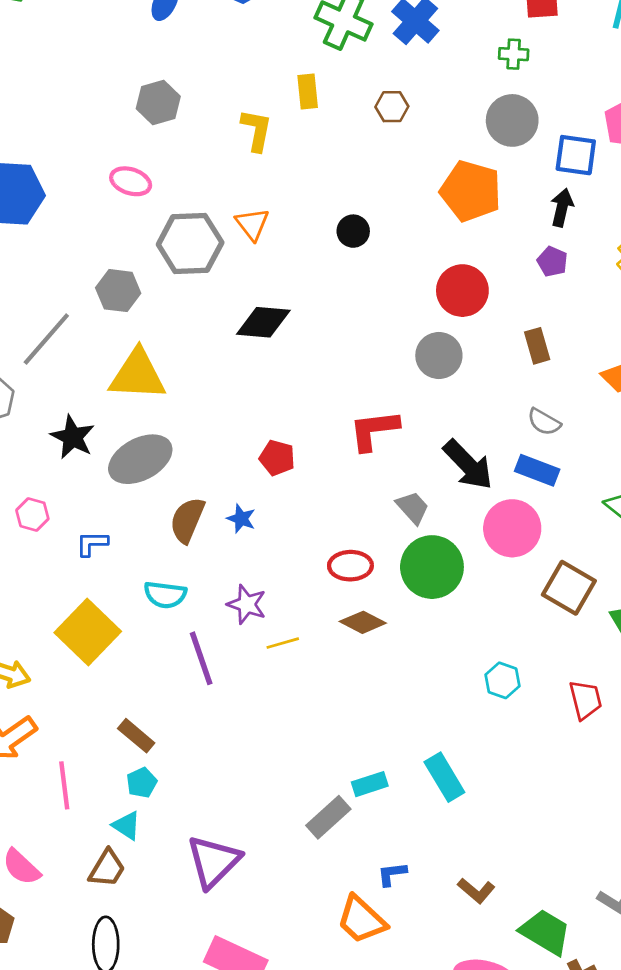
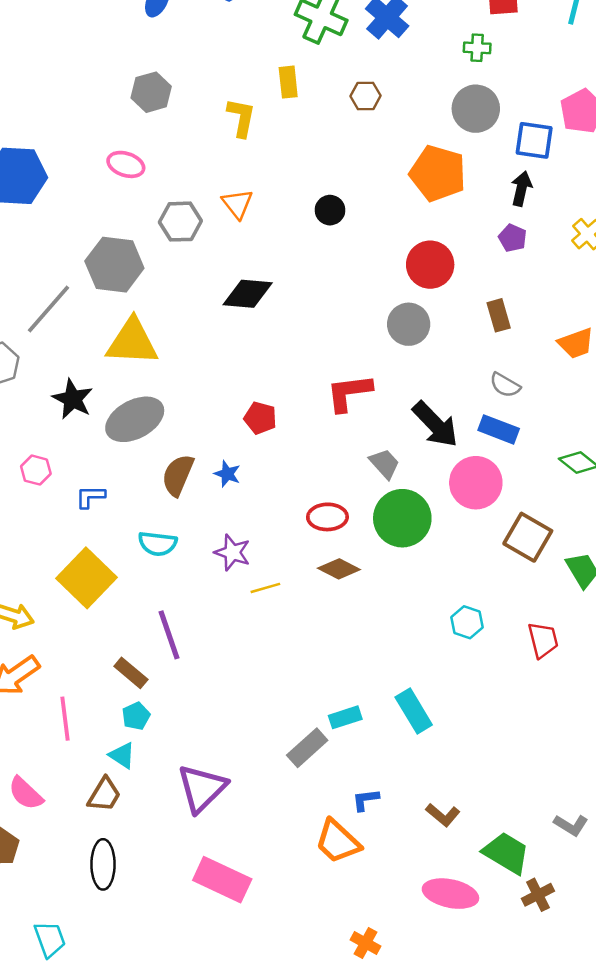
gray hexagon: (190, 244) -> (180, 222), size x0.7
gray hexagon: (118, 291) -> (114, 265), size x1.4
purple line: (201, 658) -> (169, 635), moved

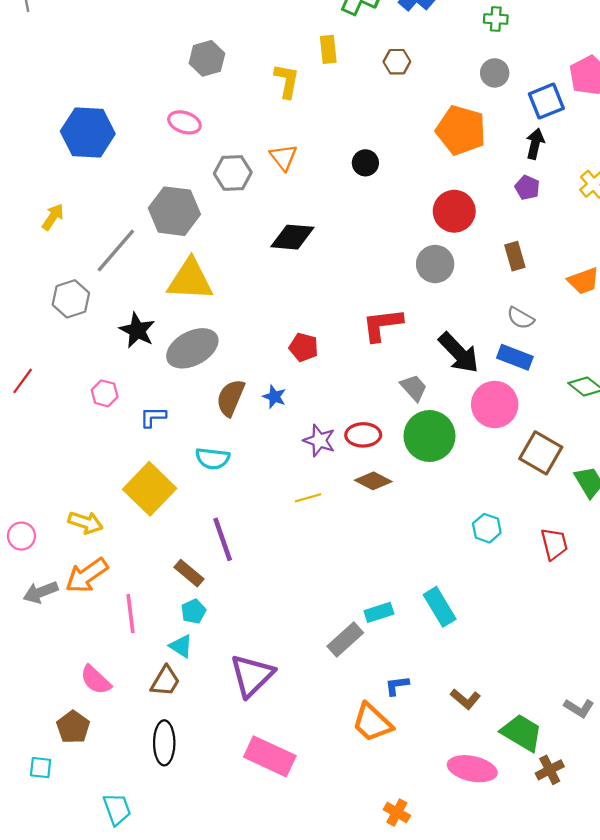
gray circle: (476, 109) -> (495, 73), size x0.7
blue square: (534, 140) -> (546, 101), turned -30
purple star: (232, 552) -> (319, 440), moved

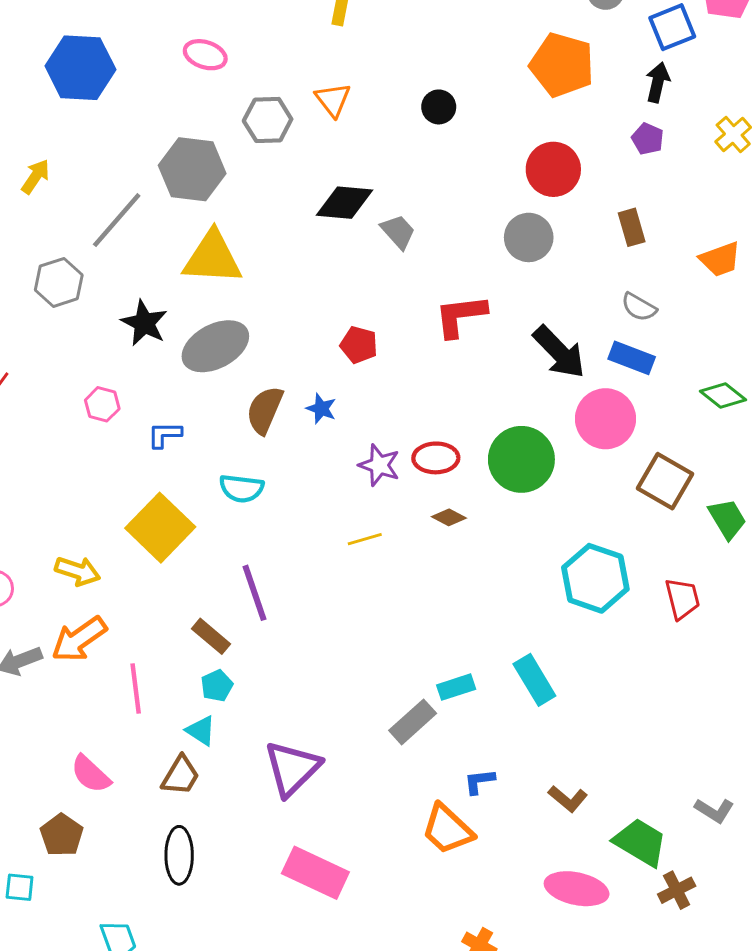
gray trapezoid: (414, 388) -> (398, 232), moved
brown diamond: (373, 481) -> (449, 517), size x0.7
cyan hexagon: (487, 528) -> (595, 578), size x1.8

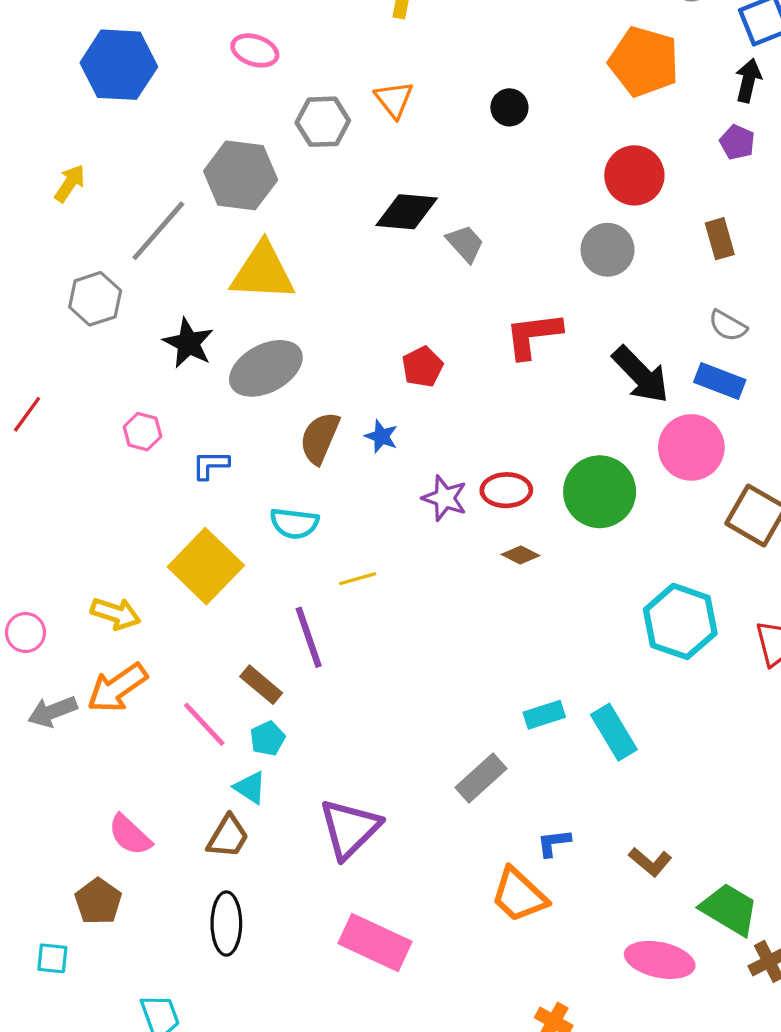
red pentagon: (359, 345) -> (422, 367), turned 30
yellow line: (365, 539) -> (358, 579), moved
cyan rectangle: (456, 687) -> (544, 715), moved
pink line: (136, 689) -> (204, 724), moved, turned -36

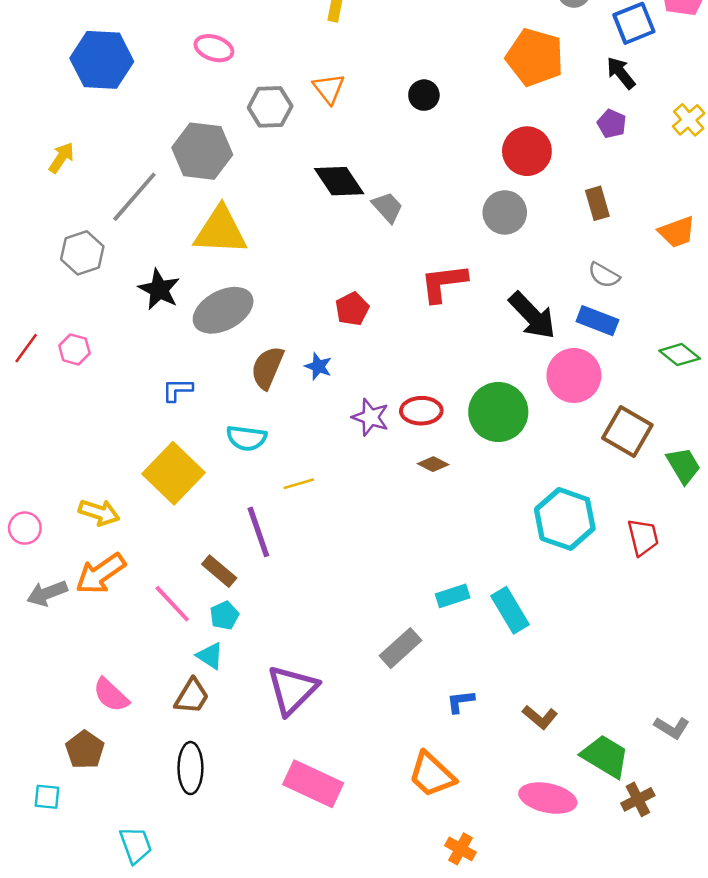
black arrow: (748, 81) -> (621, 73), turned -52
black diamond: (407, 212) -> (339, 181), turned 51
pink hexagon: (143, 432) -> (74, 349), moved
orange trapezoid: (519, 895) -> (432, 775), moved

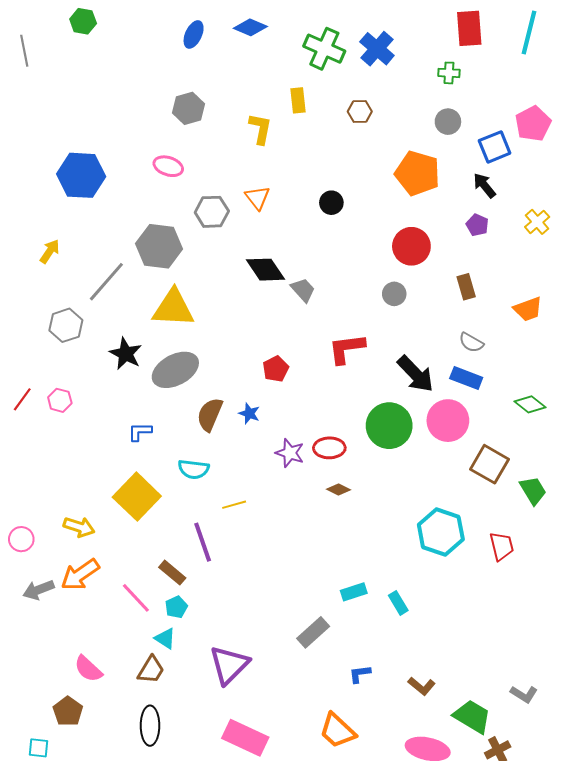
gray circle: (505, 212) -> (394, 294), size x0.7
green circle: (498, 412) -> (389, 426), moved
cyan rectangle: (510, 610) -> (398, 603), size x0.7

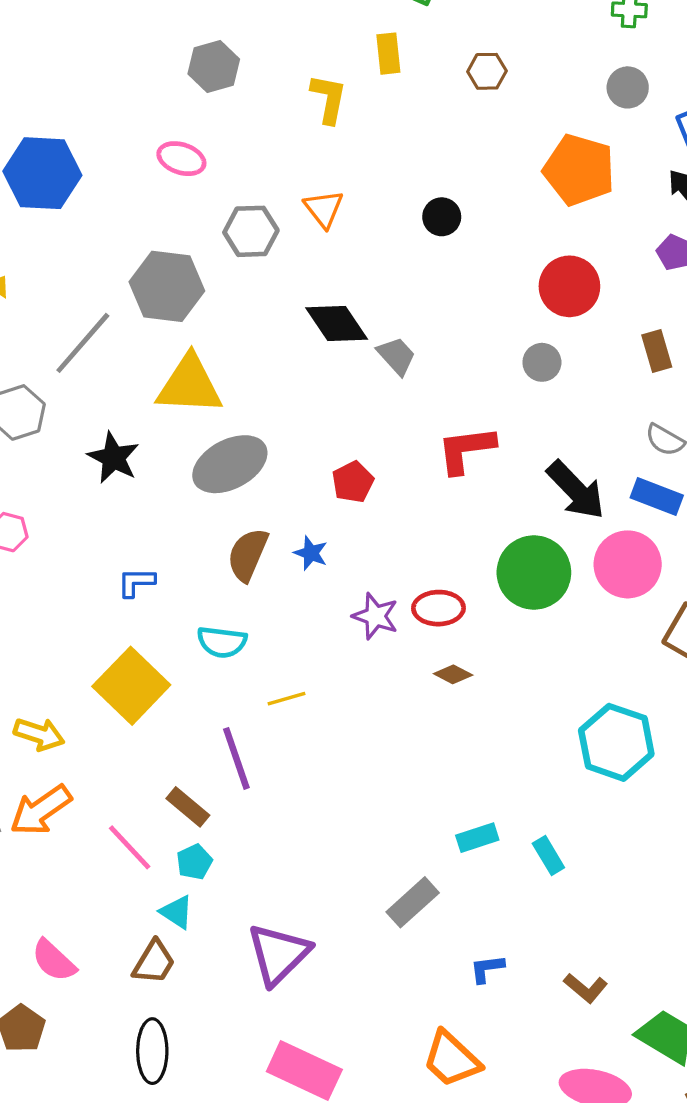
gray ellipse: (175, 370) -> (230, 464), moved

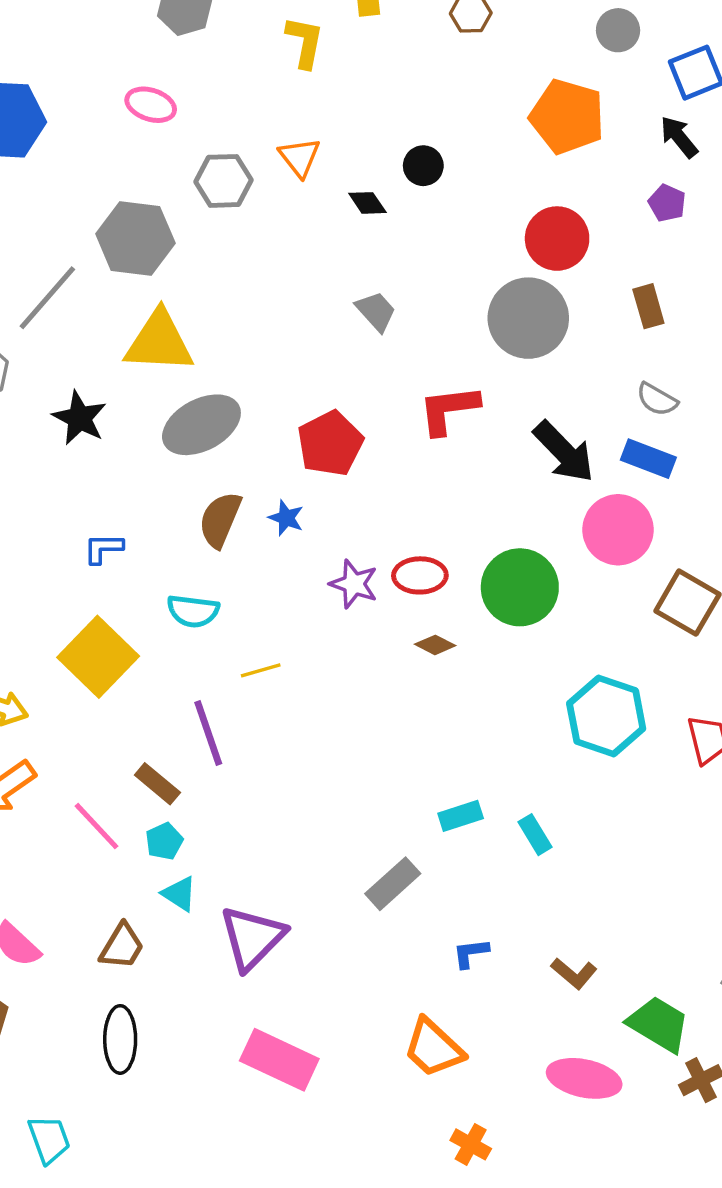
black diamond: (337, 324) -> (367, 203), moved, size x0.6
gray circle: (542, 362) -> (528, 318), size x2.0
red pentagon: (353, 482) -> (330, 443), size x1.5
green circle: (534, 573) -> (520, 587), moved
cyan triangle: (177, 912) -> (179, 894), moved

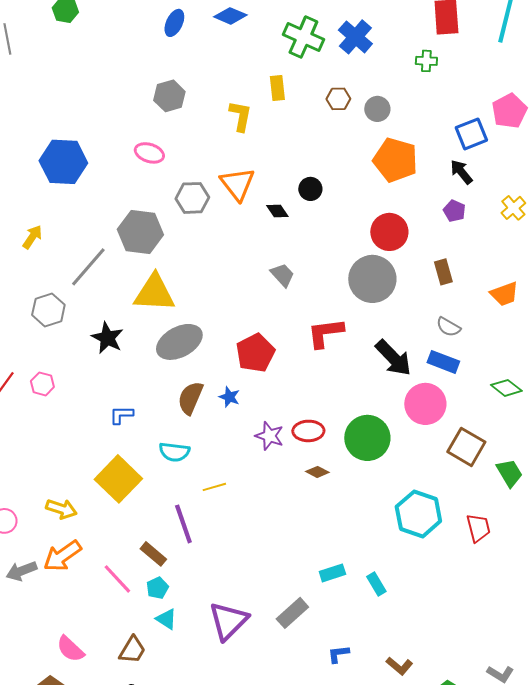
gray circle: (618, 30) -> (377, 109), moved
orange triangle: (300, 157) -> (237, 184), size x1.4
purple triangle: (252, 938) -> (228, 621), moved

